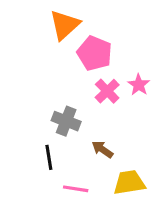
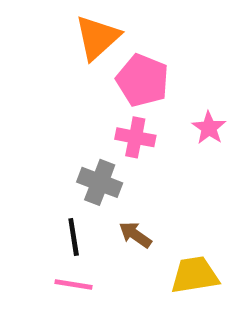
pink cross: (107, 91) -> (135, 137), moved, turned -35
brown arrow: (102, 149) -> (135, 235), moved
pink line: (76, 189) -> (74, 285), moved

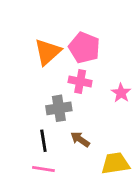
orange triangle: (97, 38) -> (48, 52), moved
pink star: (209, 128) -> (121, 93), moved
gray cross: (100, 182) -> (59, 108), turned -30

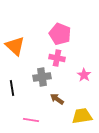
orange triangle: (48, 52) -> (15, 46), moved, turned -35
pink star: (121, 93) -> (84, 75), moved
black line: (43, 141) -> (12, 88), moved

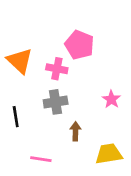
pink cross: (57, 58) -> (57, 69), moved
brown arrow: (57, 99) -> (75, 131), turned 56

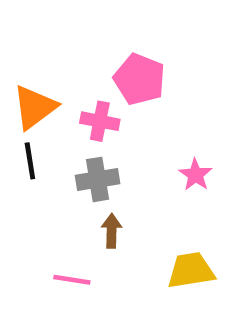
orange triangle: (20, 61) -> (35, 107), turned 40
black line: (16, 117) -> (30, 161), moved
brown arrow: (75, 131) -> (112, 231), moved

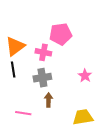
pink pentagon: (139, 79) -> (61, 34), turned -30
pink line: (72, 280) -> (23, 113), moved

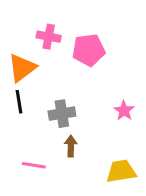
pink cross: (43, 52) -> (49, 37), moved

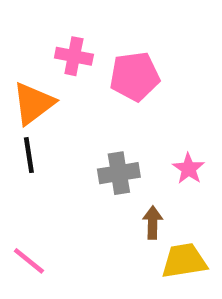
gray cross: (62, 114) -> (119, 173), moved
brown arrow: (71, 146) -> (153, 223), moved
pink line: (34, 165) -> (29, 261), moved, turned 30

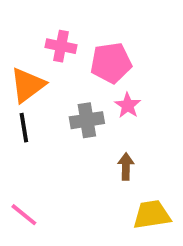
pink star: (189, 169) -> (128, 105), moved
gray cross: (119, 173) -> (87, 120), moved
brown arrow: (153, 223) -> (126, 167), moved

